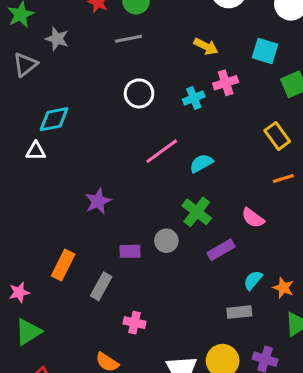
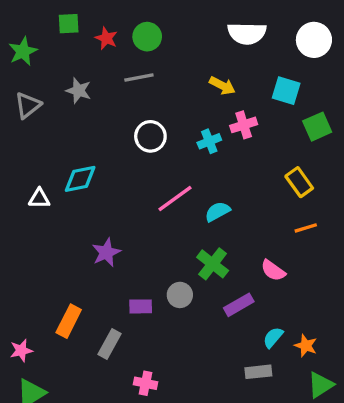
gray star: (57, 39) -> (78, 91), moved
cyan diamond: (54, 119) -> (80, 179), moved

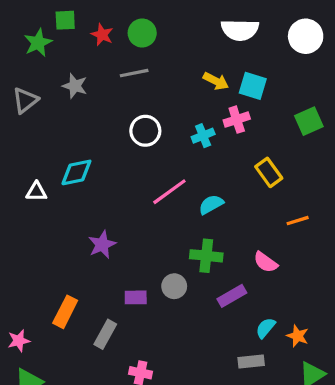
green star: (23, 51) -> (38, 43), moved
cyan square: (286, 91) -> (253, 86), moved
yellow rectangle: (299, 182) -> (269, 172), moved
green cross: (213, 264) -> (206, 256), turned -32

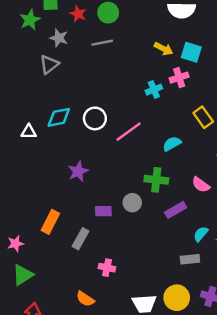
gray star: (75, 86) -> (59, 38), moved
gray triangle: (25, 100) -> (49, 64), moved
white circle: (145, 131) -> (95, 118), moved
cyan semicircle: (211, 204) -> (172, 144), moved

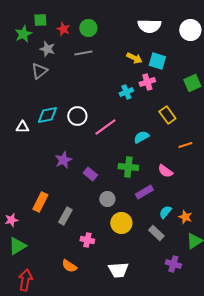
gray circle: (132, 203) -> (107, 199), moved
purple rectangle: (103, 211) -> (90, 174), moved, turned 40
gray rectangle: (190, 259) -> (156, 233), turned 49
yellow circle: (177, 298) -> (121, 223), moved

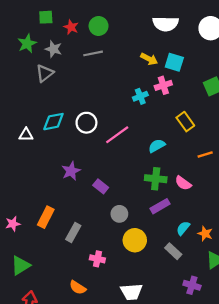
green star: (23, 34) -> (27, 44), moved
green cross: (128, 167) -> (156, 179), moved
pink star: (11, 220) -> (13, 224), moved

